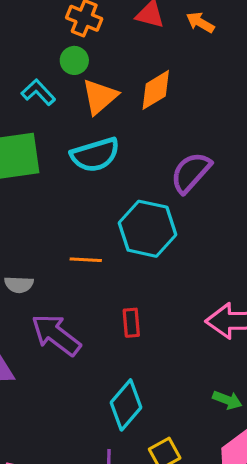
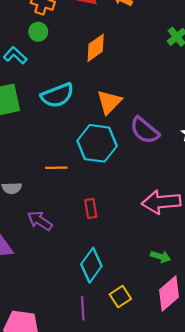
orange triangle: (100, 97) -> (109, 102), moved
purple semicircle: (191, 173) -> (145, 130), moved, turned -88
purple arrow: (56, 335) -> (40, 221), size x0.7

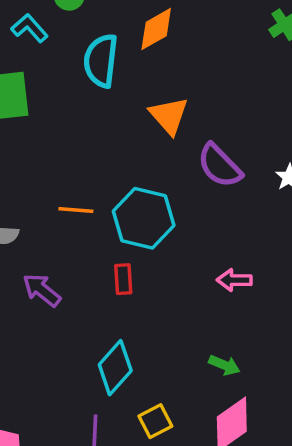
cyan semicircle: (57, 95) -> (101, 61), moved, turned 112
orange triangle: (109, 102) -> (169, 116), turned -32
cyan hexagon: (97, 143) -> (144, 218), moved
pink arrow: (161, 202) -> (234, 280), size x0.6

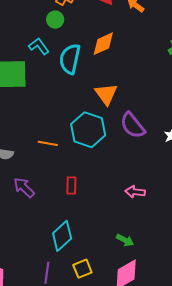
cyan L-shape: (30, 28) -> (39, 46), moved
cyan hexagon: (144, 218) -> (88, 130), moved

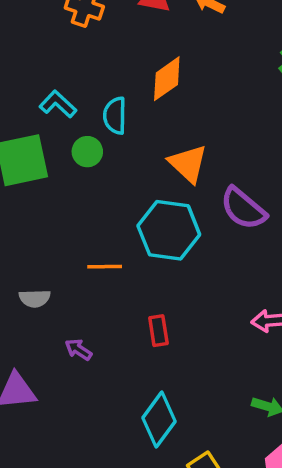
green circle: (55, 20) -> (87, 152), moved
cyan semicircle: (70, 59) -> (115, 116), size x0.7
purple arrow: (24, 188) -> (78, 350), size x0.7

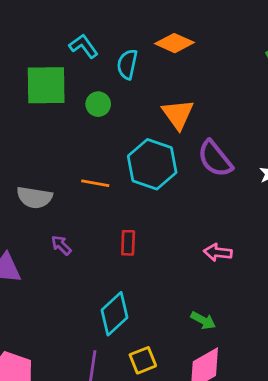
orange diamond: (167, 79) -> (175, 43), turned 48
green circle: (87, 152) -> (98, 104), moved
gray semicircle: (35, 298) -> (34, 197), size x1.4

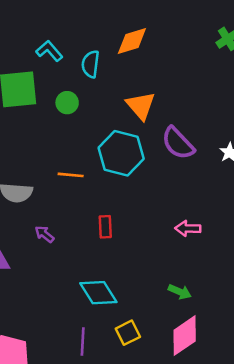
orange diamond: (175, 43) -> (132, 41), turned -36
cyan diamond: (114, 314) -> (98, 293), turned -75

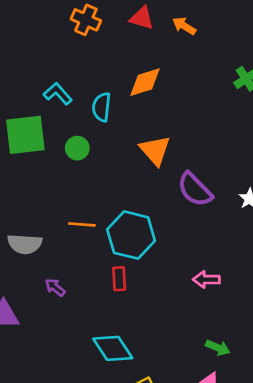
cyan hexagon: (121, 153) -> (131, 235), moved
green arrow: (180, 292) -> (218, 348), moved

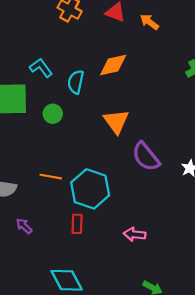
pink arrow: (206, 280) -> (135, 234), moved

